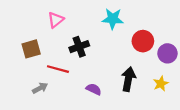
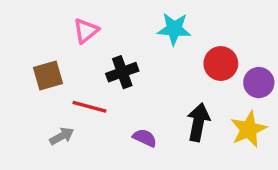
yellow star: (161, 84) -> (248, 129), size x1.5

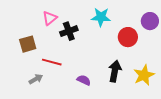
black cross: (122, 72) -> (69, 31), moved
purple circle: (259, 83) -> (150, 21), moved

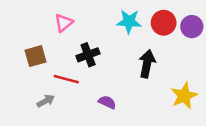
black cross: (69, 31) -> (88, 55), moved
red circle: (128, 37) -> (164, 23), moved
black arrow: (115, 71) -> (147, 64), moved

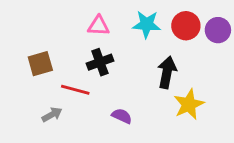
pink triangle: (64, 23) -> (99, 26), moved, turned 42
yellow star: (184, 96) -> (189, 104), moved

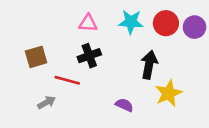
purple semicircle: (122, 116) -> (124, 105), moved

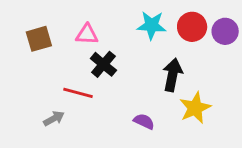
pink triangle: (88, 23) -> (87, 34), moved
black cross: (89, 56) -> (103, 64), turned -30
brown square: (36, 57) -> (39, 39), moved

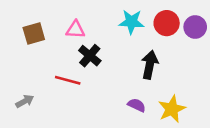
yellow star: (195, 108) -> (172, 109), moved
gray arrow: (54, 118) -> (25, 101), moved
purple semicircle: (144, 121) -> (137, 105), moved

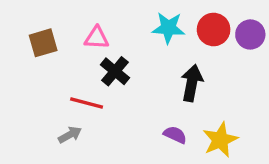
gray arrow: (25, 101) -> (70, 135), moved

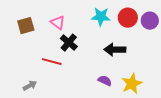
pink triangle: (97, 38) -> (58, 23), turned 35
black arrow: (192, 83) -> (115, 50), turned -100
gray arrow: (70, 135) -> (30, 86), moved

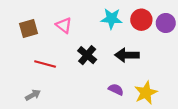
black cross: (69, 43) -> (87, 55), moved
red line: (52, 62) -> (45, 64), moved

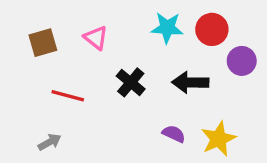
purple circle: (166, 23) -> (242, 61), moved

